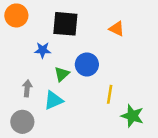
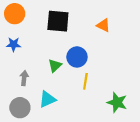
blue star: (43, 50) -> (14, 44), moved
yellow line: (110, 94) -> (85, 81), moved
cyan triangle: (53, 100) -> (47, 99), moved

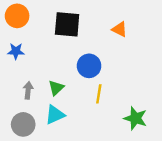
green triangle: (55, 65) -> (56, 88), moved

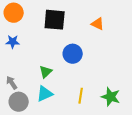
gray arrow: (28, 90) -> (12, 83), moved, turned -40
yellow line: (99, 94) -> (81, 96), moved

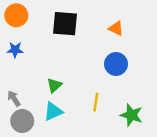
blue circle: (73, 54) -> (116, 64), moved
yellow line: (81, 96) -> (96, 102), moved

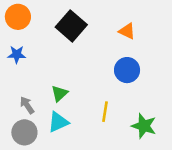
black square: (65, 24) -> (71, 26), turned 36
gray arrow: (14, 98) -> (27, 105), moved

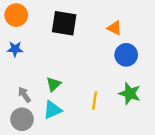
black square: (71, 26) -> (64, 23), turned -32
blue circle: (127, 70) -> (126, 55), moved
green star: (144, 126) -> (130, 93), moved

